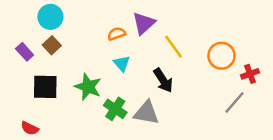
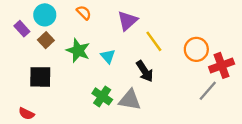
orange semicircle: (117, 34) -> (84, 13), moved, turned 63
purple rectangle: (25, 52) -> (22, 29), moved
red cross: (250, 74) -> (222, 65), size x1.5
green star: (88, 87) -> (78, 51), moved

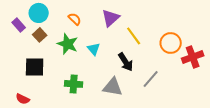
orange semicircle: (84, 13) -> (75, 19), moved
gray line: (208, 91) -> (151, 79), moved
green cross: (102, 96) -> (74, 84), moved, turned -30

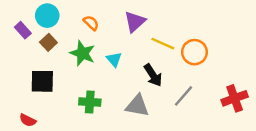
yellow line: (134, 36) -> (163, 44), turned -30
orange circle: (171, 43) -> (194, 52), moved
red cross: (193, 57) -> (235, 98), moved

